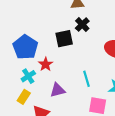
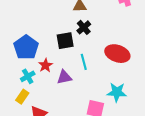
cyan line: (87, 79) -> (84, 62), moved
purple triangle: (58, 90) -> (64, 77), moved

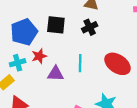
black square: (65, 41) -> (56, 25), moved

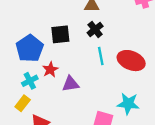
cyan line: (80, 63) -> (101, 56), moved

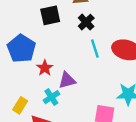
black square: (60, 34) -> (50, 15), moved
cyan cross: (30, 81) -> (51, 97), moved

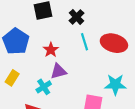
red star: (45, 68) -> (51, 50), moved
yellow rectangle: (20, 105) -> (12, 78), moved

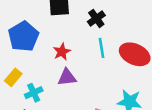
cyan cross: (44, 87) -> (34, 93), moved

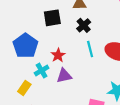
yellow rectangle: (13, 77) -> (24, 88), moved
cyan cross: (34, 93) -> (42, 71), moved

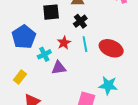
red star: (58, 55) -> (64, 43), moved
cyan cross: (42, 71) -> (44, 54), moved

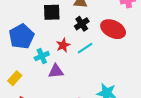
cyan line: (85, 44) -> (85, 48), turned 63
red ellipse: (111, 48) -> (113, 29), moved

